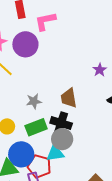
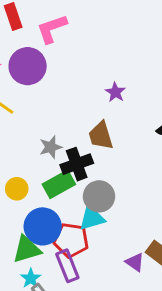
purple star: (100, 70) -> (115, 92), moved
black cross: (61, 123) -> (77, 164), moved, turned -30

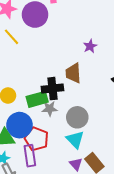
gray star: (51, 147) -> (50, 109), moved
gray circle: (99, 196) -> (77, 117), moved
cyan triangle: (92, 218) -> (75, 140), moved, turned 48

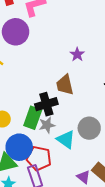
green rectangle: (37, 99) -> (33, 118), turned -45
gray circle: (77, 117) -> (89, 128), moved
cyan triangle: (75, 140) -> (66, 139), moved

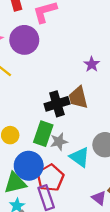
black cross: (46, 104) -> (57, 104), moved
red pentagon: (39, 158) -> (50, 178), turned 30

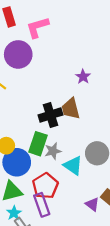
blue circle: (29, 166) -> (17, 162), moved

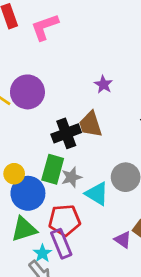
purple circle: (18, 54) -> (27, 92), moved
red pentagon: (45, 186) -> (64, 220), turned 30
cyan star: (14, 213) -> (42, 253), moved

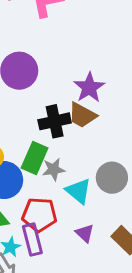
purple star: (103, 84) -> (89, 88), moved, size x1.5
brown trapezoid: (91, 124) -> (82, 115), turned -52
purple triangle: (123, 240) -> (85, 233), moved

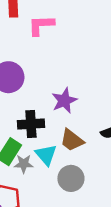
brown trapezoid: (82, 115) -> (72, 140), moved
cyan triangle: (79, 191) -> (46, 155), moved

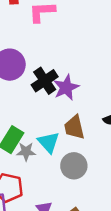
black cross: (31, 124) -> (45, 81), moved, turned -30
brown trapezoid: (72, 140) -> (74, 127), turned 40

